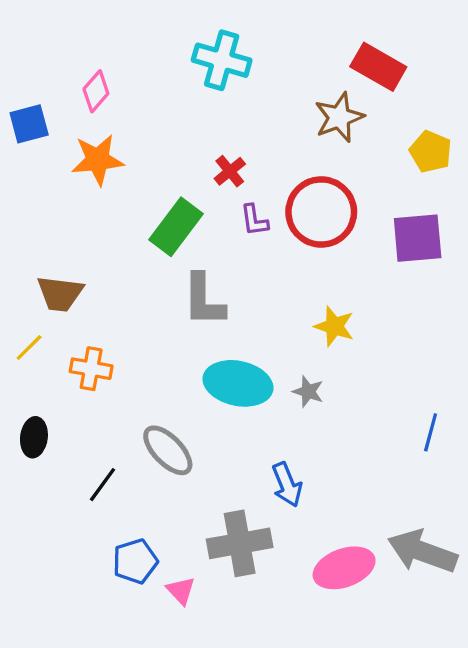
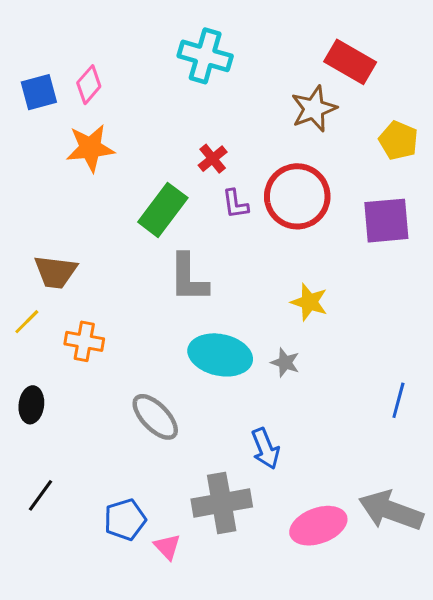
blue square: (29, 124) -> (39, 92), moved
black line: (103, 485) -> (40, 495), moved

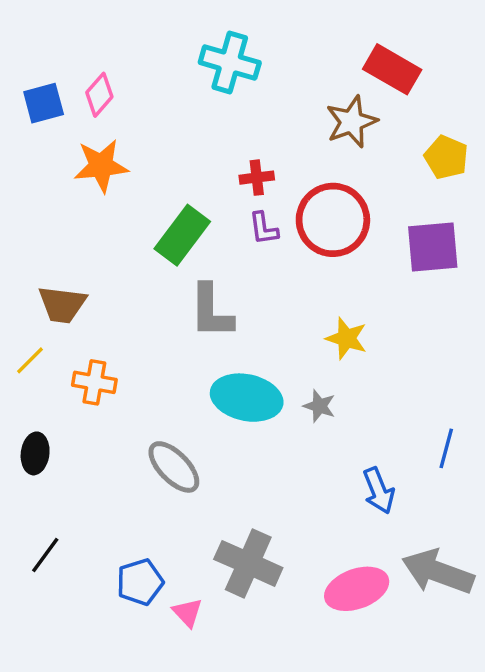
red cross: (213, 159) -> (257, 178), moved, turned 32
blue arrow: (266, 449) -> (379, 491), moved
gray cross: (222, 503) -> (248, 563), turned 34

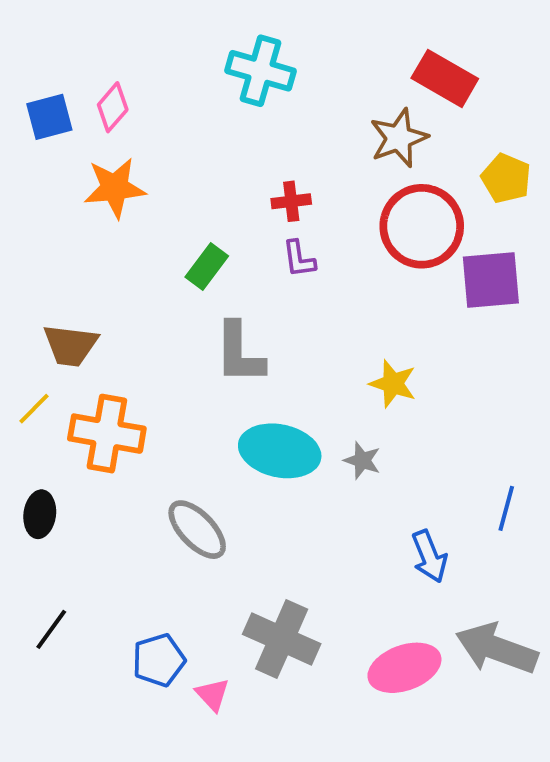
red circle: (333, 220) -> (422, 226), moved
green rectangle: (182, 235) -> (207, 267), size x0.7
orange cross: (94, 382) -> (107, 434), size x1.5

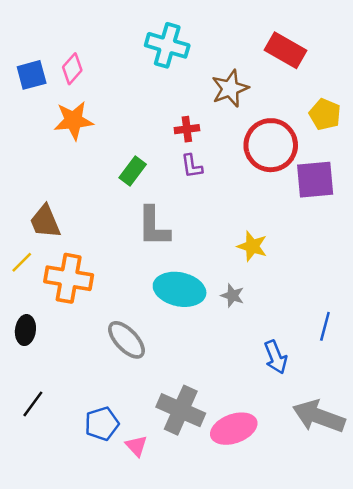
brown star: (399, 138) -> (230, 88), moved
brown trapezoid: (70, 345) -> (45, 222), turned 60
pink ellipse: (404, 668) -> (234, 429), moved

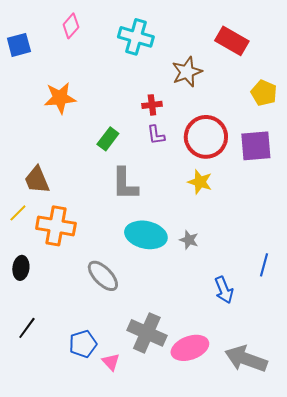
pink diamond: (72, 69) -> (71, 26), moved
blue square: (32, 75) -> (19, 45), moved
red circle: (271, 145) -> (206, 137), moved
yellow star: (252, 246) -> (200, 182), moved
gray arrow: (319, 416) -> (246, 359), moved

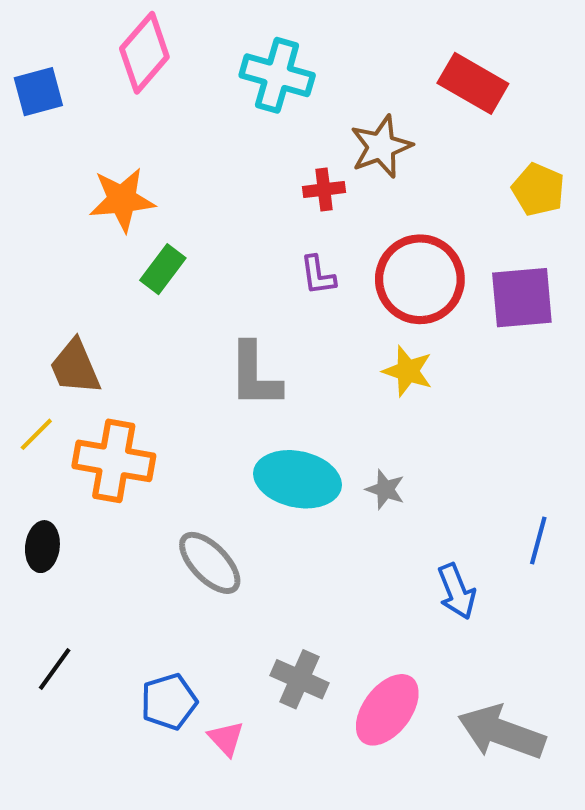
pink diamond: (71, 26) -> (144, 53), size x1.5
red cross: (152, 105) -> (324, 190), moved
green rectangle: (108, 139) -> (163, 269), moved
gray cross: (147, 333) -> (300, 679), size x0.7
pink ellipse: (190, 348) -> (387, 710), turned -33

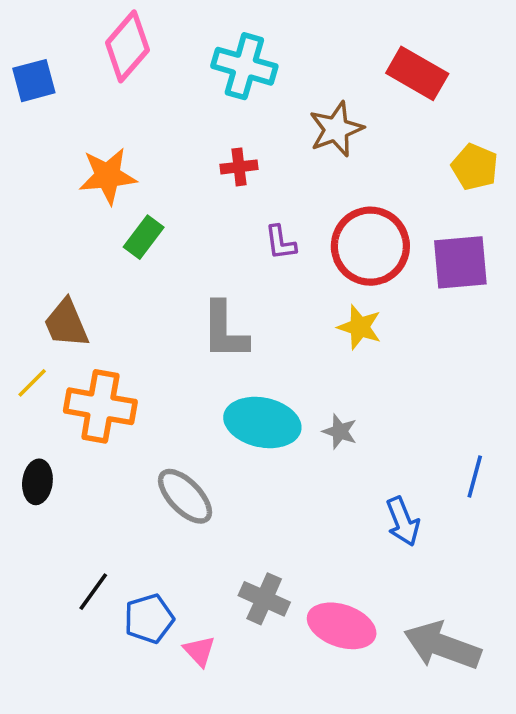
red cross: (324, 190) -> (239, 167), moved
black line: (55, 669) -> (93, 592), moved
pink ellipse: (387, 710) -> (342, 626), turned 72

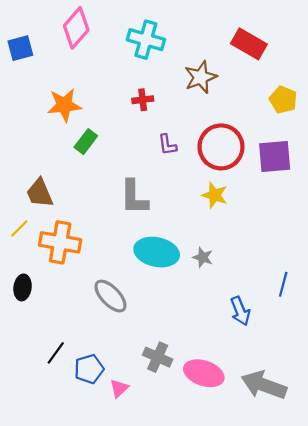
pink triangle: (199, 651) -> (119, 388), turned 30

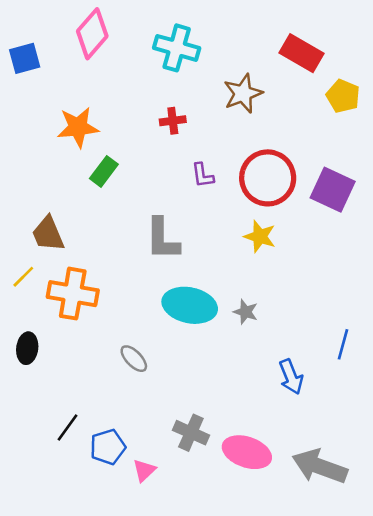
yellow pentagon: (283, 100) -> (343, 96), moved
purple square: (275, 157) -> (333, 190), turned 30
gray ellipse: (110, 296) -> (134, 359), size x0.7

